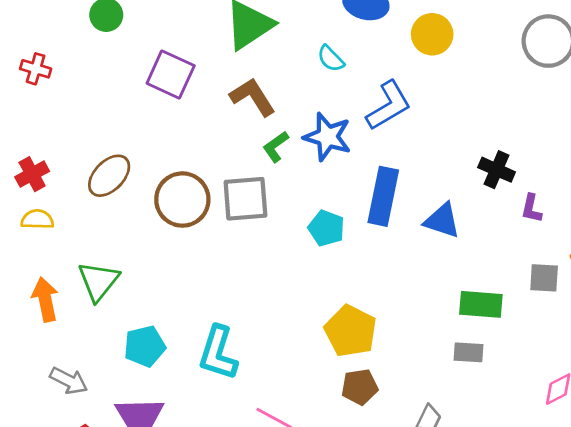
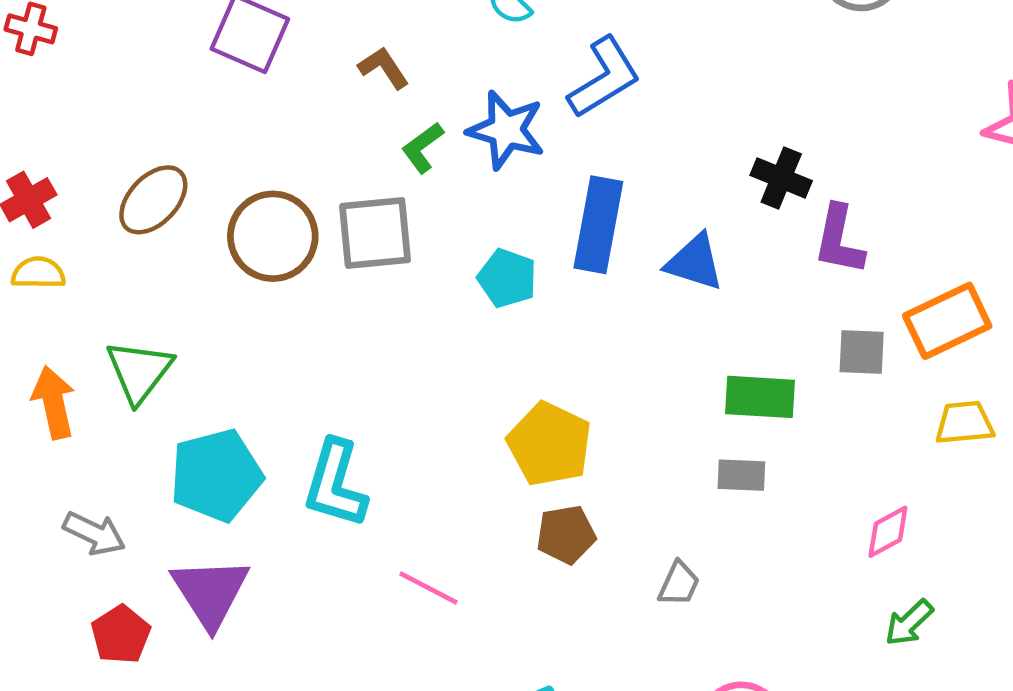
brown L-shape: (253, 97) -> (384, 68), size x0.7
purple L-shape: (531, 208) -> (839, 240), size x1.5
cyan pentagon: (145, 346) -> (216, 475), size x1.4

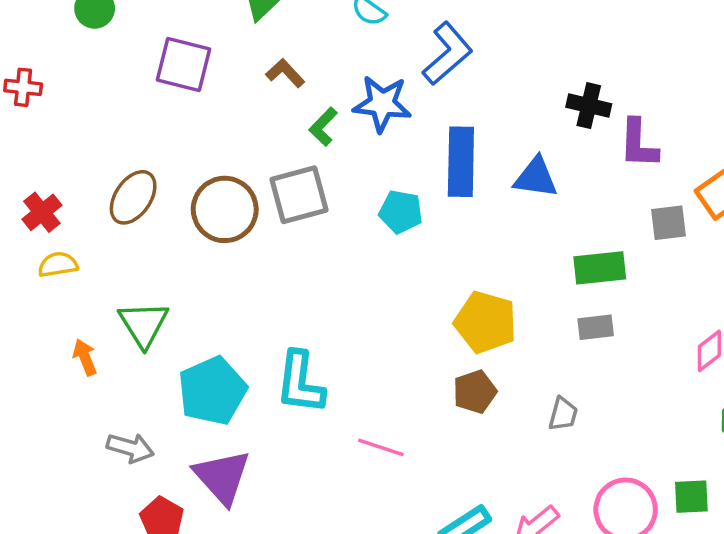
orange arrow: (54, 402) -> (85, 357), size x0.7
yellow pentagon: (549, 444) -> (486, 322), moved

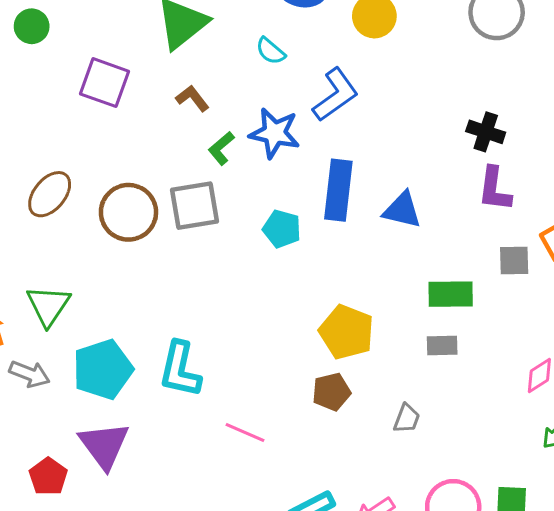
black cross: (589, 106) -> (486, 132), moved
gray arrow: (130, 448) -> (30, 374), moved

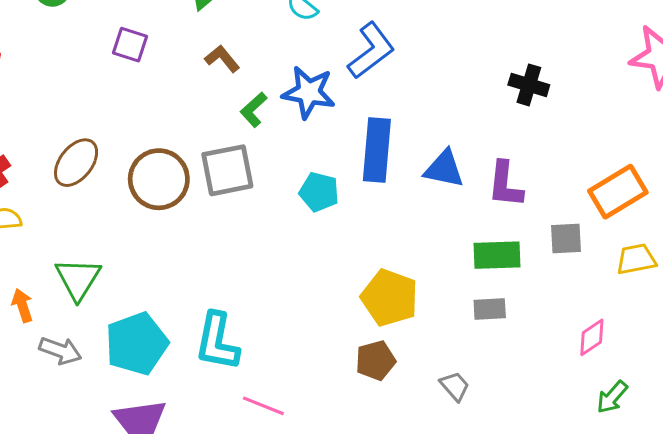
purple square: (104, 83) -> (130, 45), size x0.7
purple L-shape: (495, 189) -> (505, 184), moved
gray square: (514, 260) -> (566, 239), moved
gray trapezoid: (407, 419) -> (455, 386), turned -60
pink line: (245, 433) -> (263, 406), moved

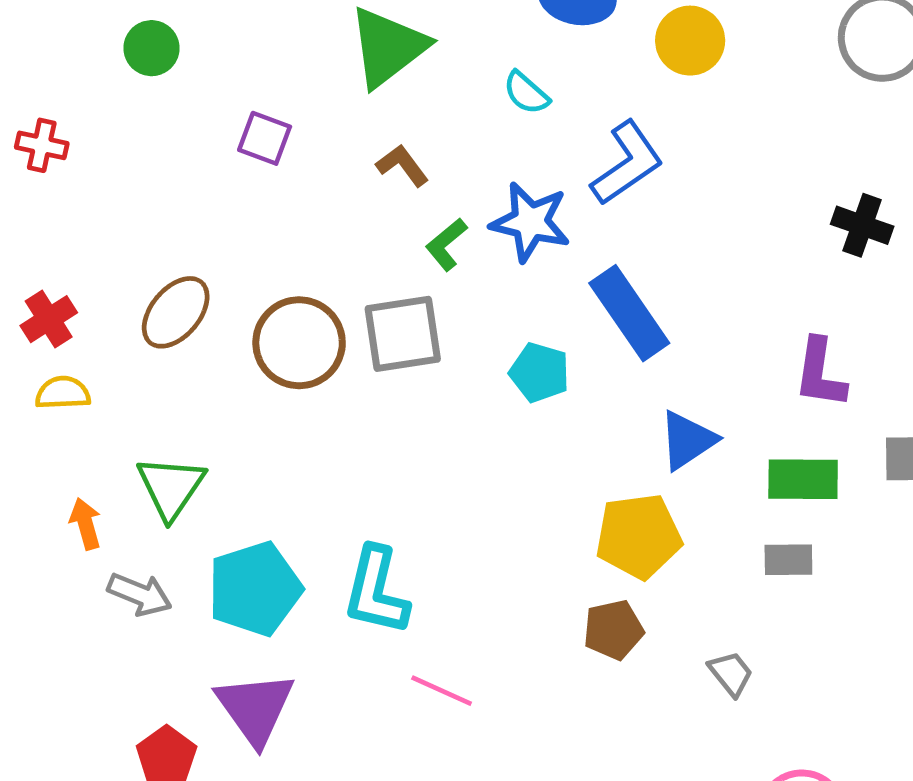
blue rectangle: (377, 150) -> (629, 313), turned -42
blue triangle: (444, 169) -> (687, 440), moved, turned -48
yellow pentagon: (390, 298) -> (639, 536), turned -30

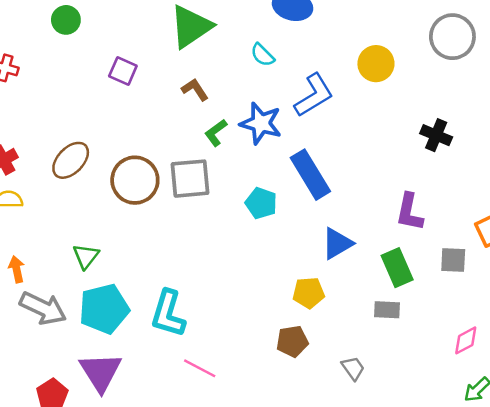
yellow circle: (690, 41) -> (376, 64), moved
green rectangle: (803, 479) -> (397, 268), turned 63
green triangle: (171, 487) -> (86, 256), moved, size x0.7
yellow pentagon: (639, 536) -> (309, 293), size x0.7
gray arrow: (140, 594) -> (43, 308), size x1.4

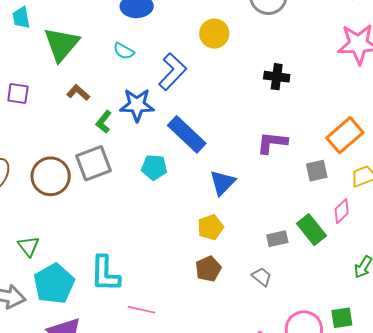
purple L-shape: (409, 212) -> (272, 143), turned 100
green rectangle: (397, 268) -> (311, 230), moved
gray rectangle: (387, 310) -> (277, 239), moved
pink diamond: (466, 340) -> (342, 211), moved

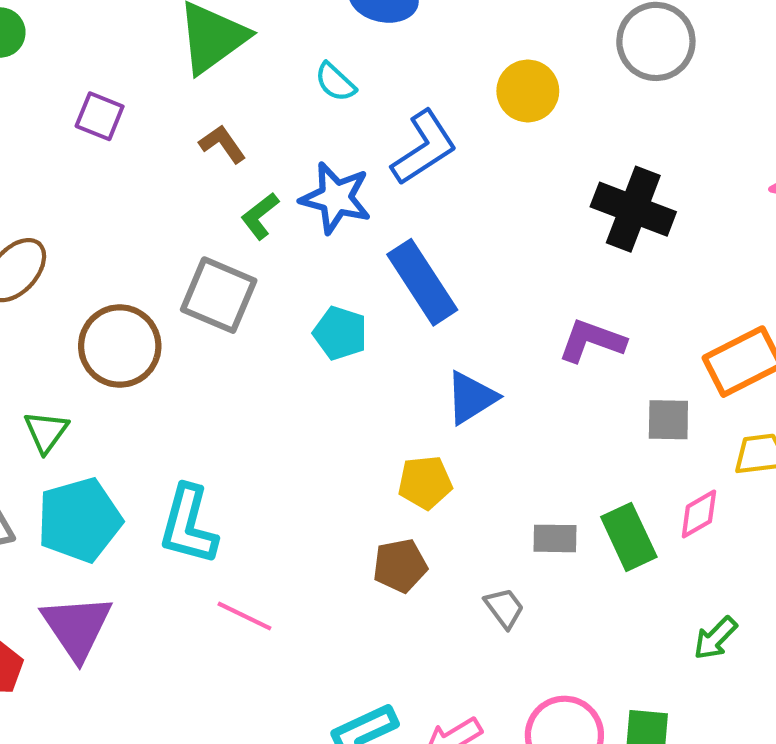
black cross: (277, 77) -> (633, 209), size x1.5
gray square: (93, 163) -> (219, 295), turned 30
brown circle: (51, 176) -> (120, 346), moved

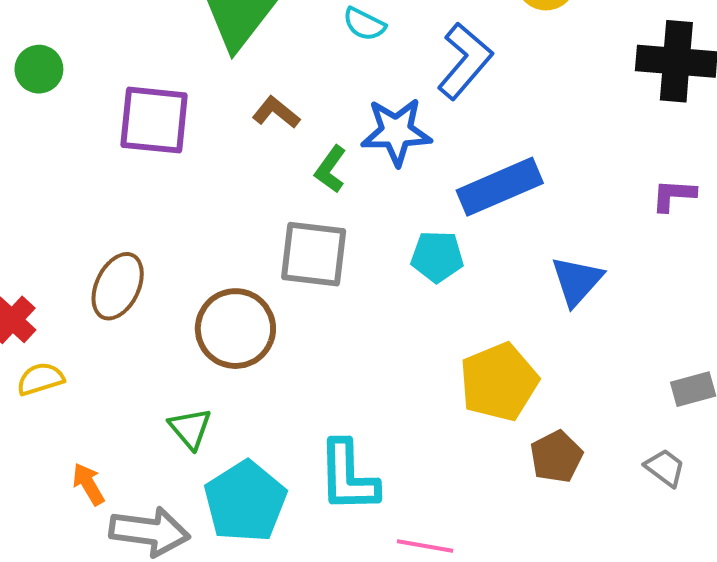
purple square: (100, 116) -> (154, 120), size x1.6
blue rectangle: (422, 282) -> (500, 187), turned -64
purple L-shape: (592, 341) -> (674, 195), size x0.7
yellow pentagon: (425, 482) -> (499, 382), moved, size x1.5

